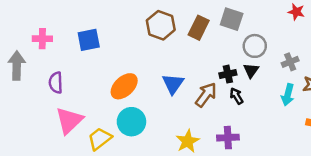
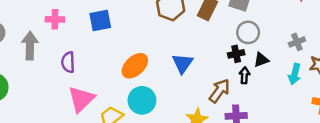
gray circle: (255, 46) -> (248, 32), moved
black triangle: (251, 70) -> (261, 60), moved, turned 35
brown arrow: (206, 95) -> (219, 91), moved
black arrow: (236, 96) -> (244, 75), turned 35

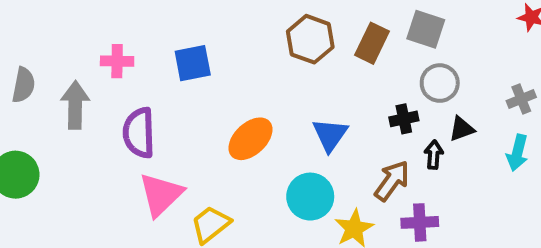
black cross: (236, 54) -> (404, 119), moved
purple semicircle: (68, 62) -> (139, 133), size x1.4
cyan circle: (142, 100) -> (310, 197), moved

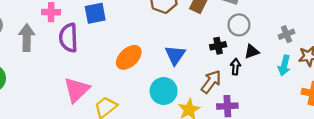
purple semicircle: (139, 133) -> (68, 38), moved

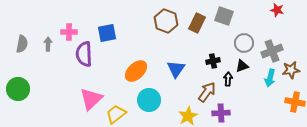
gray circle: (239, 25) -> (244, 43), moved
gray cross: (287, 34) -> (272, 51), size x1.5
gray arrow: (27, 38) -> (48, 44), moved, size x0.6
cyan circle: (164, 91) -> (149, 100), moved

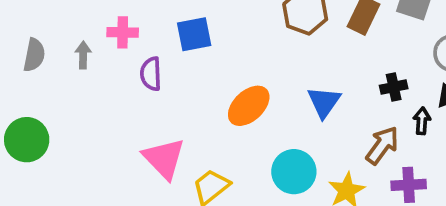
purple semicircle: (84, 54) -> (151, 74), size x0.7
pink triangle: (91, 99) -> (164, 158), turned -30
cyan circle: (149, 100) -> (294, 172), moved

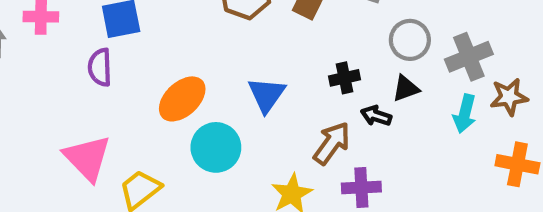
purple semicircle: (151, 74) -> (100, 67), moved
black arrow: (422, 121) -> (376, 116), turned -76
cyan circle: (294, 172) -> (216, 147), moved

